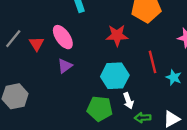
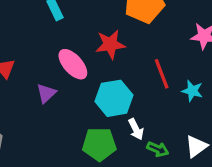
pink ellipse: (63, 37) -> (73, 64), moved
green arrow: (143, 118) -> (158, 149), turned -147

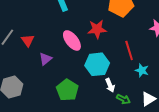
cyan star: (192, 91) -> (142, 70), moved
purple triangle: (46, 93) -> (45, 59), moved
green pentagon: (99, 144) -> (67, 90), moved, turned 30

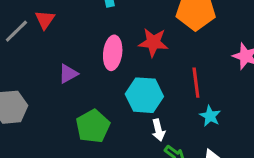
red triangle: (28, 40) -> (45, 20), moved
pink ellipse: (72, 40) -> (113, 53), turned 35

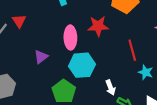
cyan hexagon: (144, 95) -> (82, 65), moved

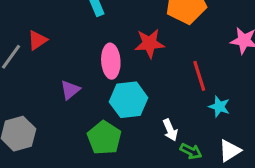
red triangle: (19, 21) -> (37, 40), turned 32

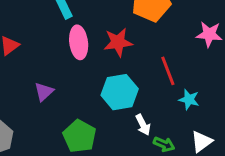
pink ellipse: (111, 61) -> (79, 42), moved
cyan hexagon: (129, 100) -> (120, 92), moved

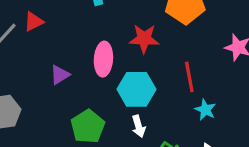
pink ellipse: (79, 42) -> (103, 59), moved
white arrow: (143, 125) -> (139, 126), moved

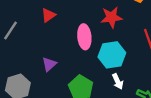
red triangle: (34, 22) -> (48, 15), moved
purple triangle: (60, 75) -> (49, 64), moved

